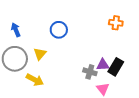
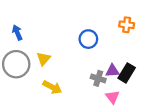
blue circle: (59, 30) -> (88, 39), moved
yellow arrow: (35, 80) -> (52, 87), moved

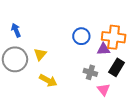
orange cross: (127, 25) -> (114, 37), moved, size x1.6
purple triangle: (112, 71) -> (103, 49), moved

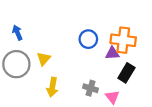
gray cross: (90, 72) -> (90, 88), moved
yellow arrow: (48, 80) -> (52, 87), turned 72

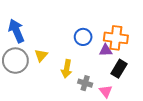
blue arrow: (17, 33) -> (16, 31), size x1.6
yellow arrow: (52, 87) -> (67, 69), moved

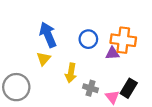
blue arrow: (16, 31) -> (48, 35), moved
gray circle: (15, 61) -> (16, 87), moved
black rectangle: (119, 69) -> (129, 88), moved

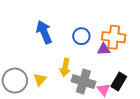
yellow triangle: (44, 59) -> (40, 80), moved
gray cross: (91, 88) -> (83, 82), size x1.6

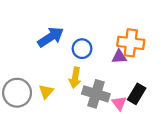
blue arrow: (44, 32) -> (51, 37), turned 80
blue circle: (81, 36) -> (82, 49), moved

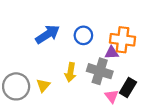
blue circle: (82, 49) -> (83, 35), moved
gray cross: (96, 94) -> (100, 71), moved

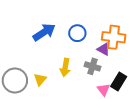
purple triangle: (112, 53) -> (104, 49), turned 32
gray cross: (100, 71) -> (92, 66), size x0.7

